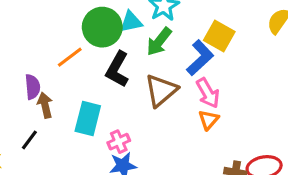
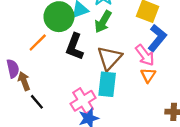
blue L-shape: (200, 58) -> (157, 38), moved
cyan rectangle: (88, 118) -> (107, 84), moved
black line: (29, 140) -> (37, 102), moved, turned -70
pink cross: (119, 142) -> (83, 101), size x1.5

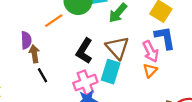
blue L-shape: (157, 38) -> (165, 38), turned -60
black L-shape: (75, 47) -> (84, 51), moved
brown triangle: (109, 58) -> (117, 48), turned -35

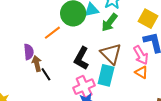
orange triangle: (150, 70) -> (141, 72), turned -40
black line: (43, 75) -> (46, 74), moved

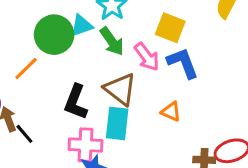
green arrow: (109, 22) -> (112, 41), turned -66
pink arrow: (141, 55) -> (147, 57), moved
pink cross: (84, 87) -> (85, 145), turned 35

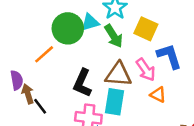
yellow square: (170, 28) -> (146, 29), moved
pink arrow: (147, 57) -> (146, 70), moved
brown triangle: (120, 89) -> (118, 75), turned -36

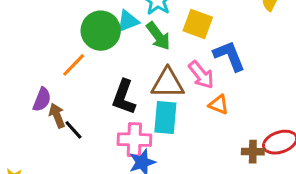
purple semicircle: (17, 80) -> (42, 100), turned 36

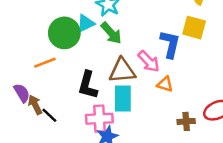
yellow square: (198, 24) -> (194, 28), moved
blue L-shape: (229, 56) -> (170, 44), turned 40
orange line: (74, 65) -> (45, 63), turned 30
purple semicircle: (42, 100) -> (22, 93), turned -48
brown cross: (253, 152) -> (186, 121), moved

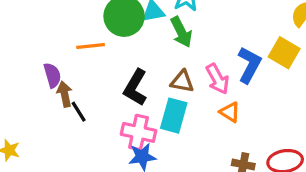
brown triangle: (122, 71) -> (182, 81), size x0.7

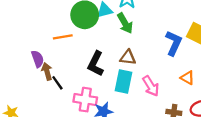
pink arrow: (218, 79) -> (151, 86), moved
orange triangle: (230, 112) -> (187, 78), moved
pink cross: (138, 132) -> (85, 100), moved

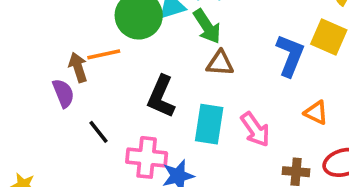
brown triangle: (128, 57) -> (220, 63), moved
brown arrow: (47, 71) -> (78, 67), moved

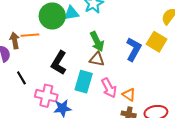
green arrow: (207, 26) -> (97, 42), moved
brown triangle: (220, 63) -> (97, 59), moved
orange triangle: (316, 113) -> (129, 95), moved

